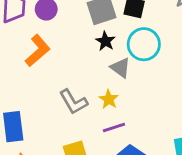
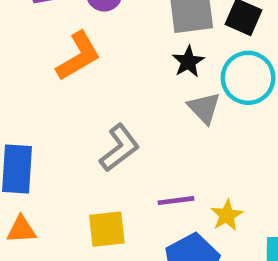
yellow star: (109, 99) -> (227, 215), moved
gray L-shape: (73, 102) -> (119, 148), turned -108

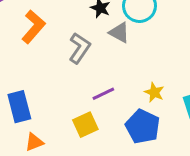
gray L-shape: (119, 148) -> (79, 48), moved
purple line: (176, 201) -> (103, 94), moved

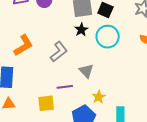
orange L-shape: (33, 27) -> (23, 45), moved
gray triangle: (119, 33) -> (86, 71), moved

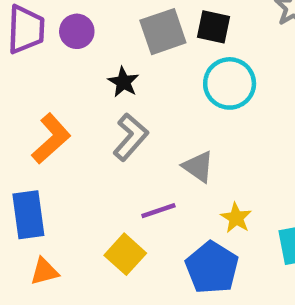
black star: (81, 30) -> (123, 82), moved
yellow square: (46, 103) -> (125, 254), turned -30

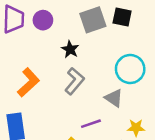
cyan circle: (230, 83) -> (130, 69), moved
yellow star: (236, 218) -> (136, 128), turned -30

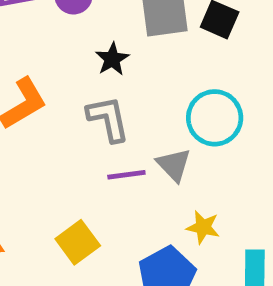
gray L-shape: (75, 81) -> (108, 119), turned -64
purple line: (91, 124) -> (126, 175), moved

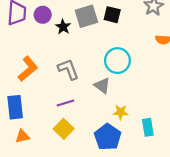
black star: (112, 59) -> (63, 27), moved
purple line: (126, 175) -> (65, 103), moved

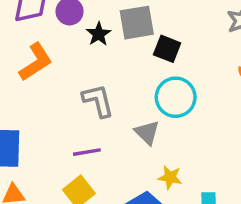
black square: (112, 15) -> (167, 49), moved
orange L-shape: (28, 69) -> (36, 62), moved

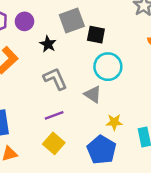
black star: (99, 34) -> (48, 44), moved

